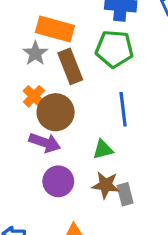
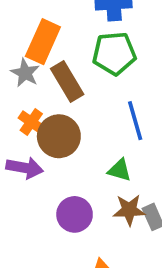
orange rectangle: (55, 29) -> (43, 42), turned -72
purple arrow: (45, 143) -> (25, 168), moved
green triangle: (103, 149) -> (119, 170), turned 40

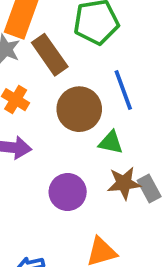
brown circle: (59, 136) -> (79, 109), moved

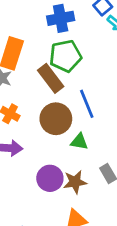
brown rectangle: (50, 55) -> (51, 78), moved
brown star: (124, 183) -> (75, 182), moved

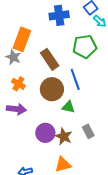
green pentagon: (65, 56) -> (85, 46), moved
brown star: (75, 182) -> (64, 136), turned 30

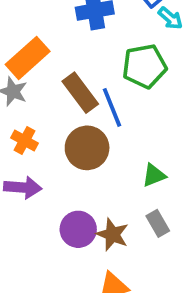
orange rectangle: (22, 39) -> (28, 58), turned 30
blue line: (75, 79) -> (112, 107), moved
green triangle: (68, 107) -> (154, 175), moved, turned -32

